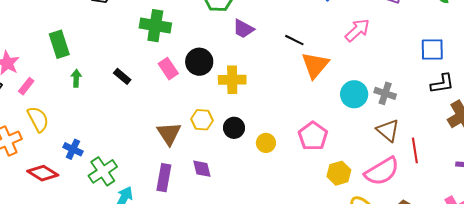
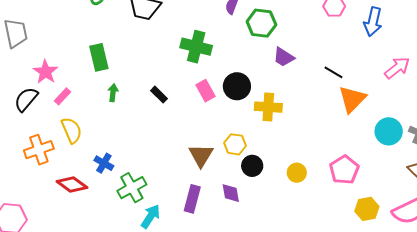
black circle: (234, 128) -> (252, 166), moved

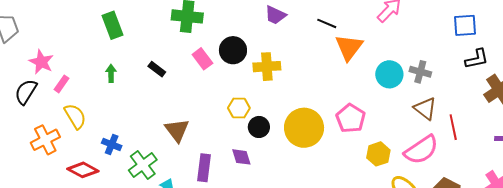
green rectangle: (99, 57) -> (113, 25), moved
brown triangle: (201, 155) -> (177, 130), moved
yellow circle: (297, 173) -> (304, 128), size x2.0

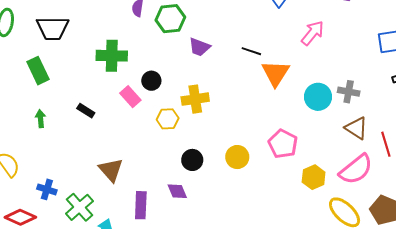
black circle: (233, 50) -> (151, 81), moved, size x0.7
yellow hexagon: (239, 108) -> (168, 119), moved
yellow circle: (304, 128) -> (237, 157), size x0.6

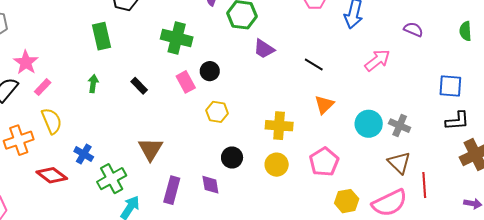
orange triangle: (276, 73) -> (324, 105), moved, size x0.7
yellow cross: (195, 99) -> (279, 126), moved

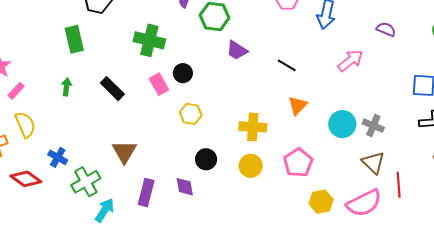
black rectangle: (139, 86) -> (112, 89), size x1.4

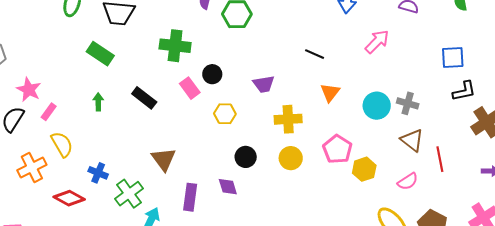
green rectangle: (74, 39) -> (100, 54), turned -36
purple trapezoid: (237, 50) -> (264, 84), moved, turned -35
yellow hexagon: (321, 202) -> (364, 169), moved
pink semicircle: (364, 203) -> (408, 181), size x0.6

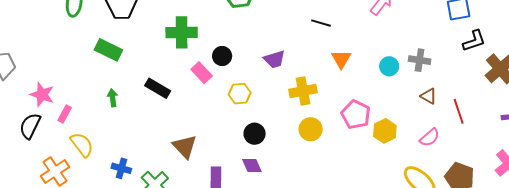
cyan circle: (377, 106) -> (389, 66), size x0.7
brown triangle: (412, 140) -> (429, 96), size x0.7
black circle: (246, 157) -> (255, 134), moved

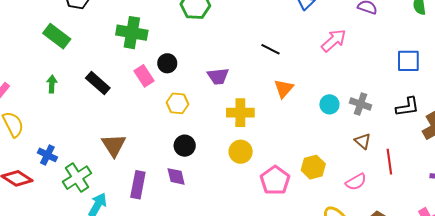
black L-shape: (474, 41) -> (407, 107), moved
pink pentagon: (356, 115) -> (275, 180), moved

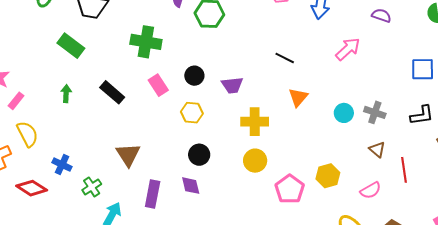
black circle: (167, 63) -> (194, 76), moved
green cross: (77, 178) -> (92, 187), size x0.7

